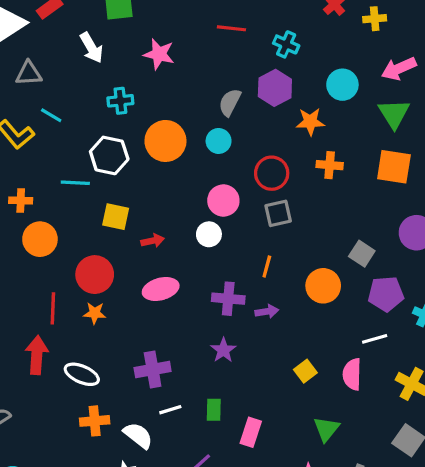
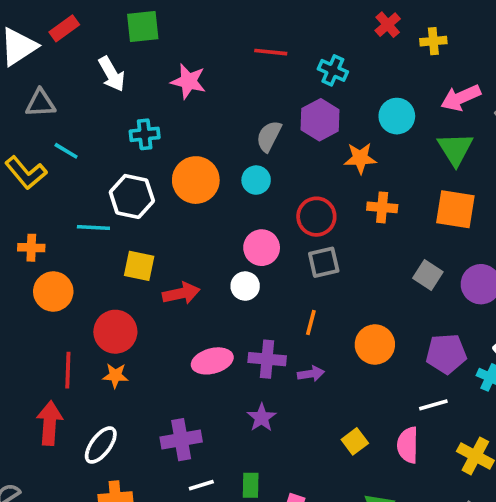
red arrow: (153, 241) -> (181, 293), size x1.4
gray square: (362, 254) -> (428, 275), moved
pink ellipse: (161, 289) -> (212, 361), moved
white ellipse: (82, 374) -> (101, 445), turned -76

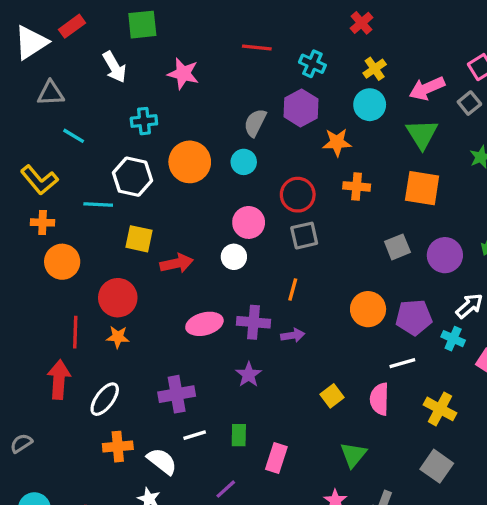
yellow cross: (433, 41) -> (375, 69), moved, turned -30
yellow L-shape: (26, 173) -> (39, 180), moved
gray square: (428, 275) -> (397, 247), turned 35
orange circle: (375, 344) -> (368, 309), moved

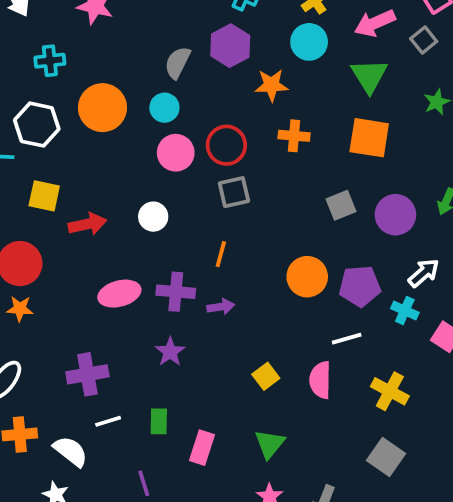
pink circle: (249, 222) -> (176, 153), moved
green triangle: (353, 455) -> (270, 444), moved
purple line: (226, 489) -> (144, 483), turned -65

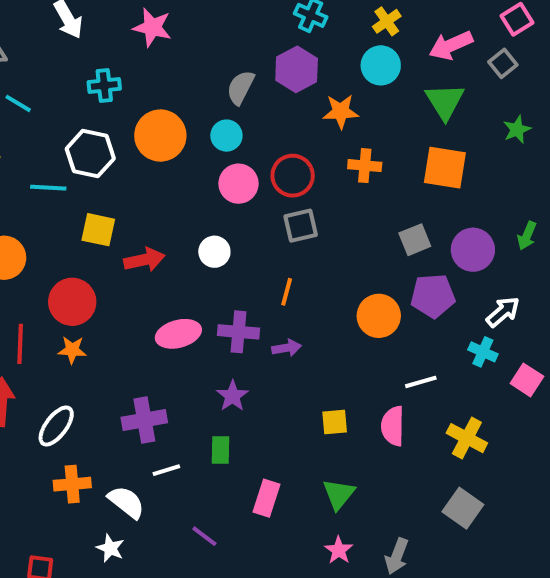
purple pentagon: (360, 286) -> (433, 296), moved
yellow square: (266, 376) -> (335, 422), turned 32
green rectangle: (159, 421) -> (220, 450), moved
purple line: (144, 483) -> (204, 536), turned -36

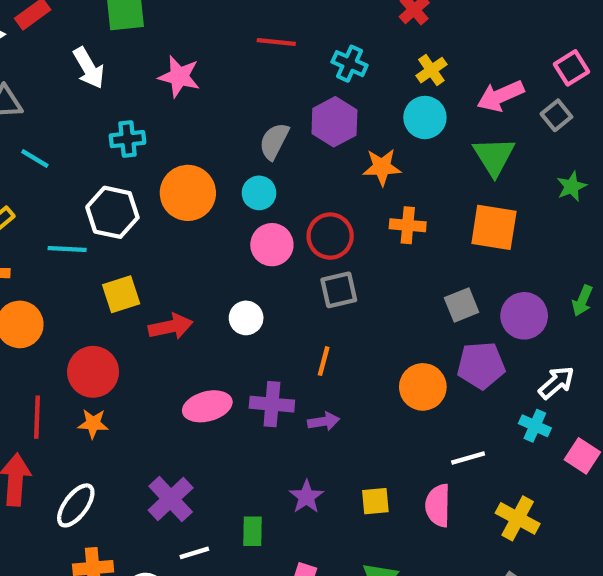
yellow square: (98, 230) -> (121, 294), turned -30
purple star: (232, 396) -> (306, 497), moved
purple cross: (144, 420) -> (171, 499), turned -33

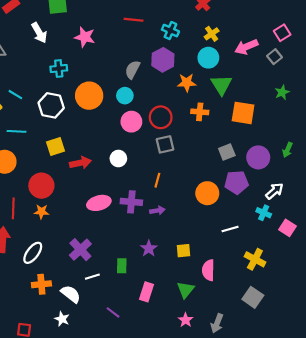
green triangle: (494, 156) -> (221, 85), moved
cyan line: (35, 158) -> (15, 95), moved
cyan line: (67, 249) -> (16, 131), moved
pink semicircle: (438, 505) -> (208, 270), moved

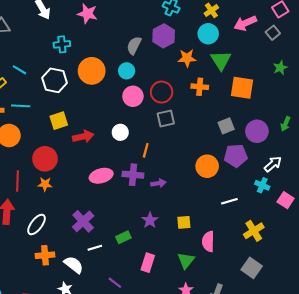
orange line: (157, 180) -> (146, 150), moved
yellow cross: (255, 259) -> (254, 231), turned 30
green rectangle: (122, 266) -> (123, 237), turned 64

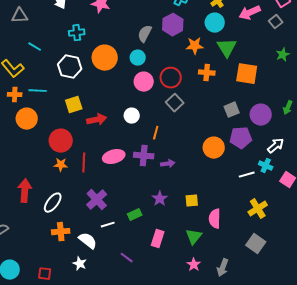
cyan line: (20, 70) -> (35, 47), moved
gray square: (166, 119) -> (175, 103), turned -30
red line: (17, 181) -> (84, 163), moved
white line: (229, 201) -> (247, 175), moved

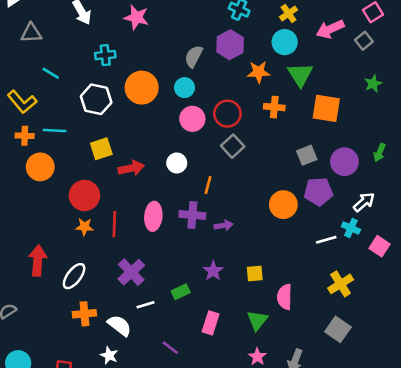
pink ellipse: (114, 157) -> (153, 216), turned -70

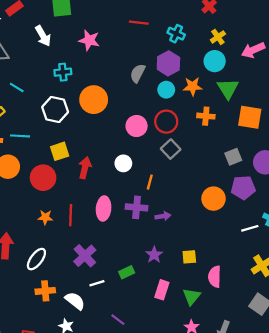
cyan circle: (185, 88) -> (166, 90), moved
red arrow: (131, 168) -> (85, 168), turned -65
red circle: (84, 195) -> (43, 178), moved
pink rectangle: (211, 323) -> (162, 290), moved

